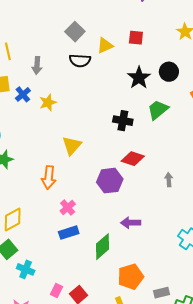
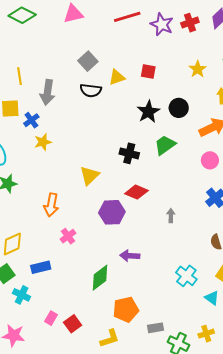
gray arrow: (37, 65) -> (47, 92), size x1.4
yellow star: (48, 102) -> (43, 142), moved
yellow triangle: (72, 146) -> (89, 176), moved
blue rectangle: (69, 233) -> (41, 267), moved

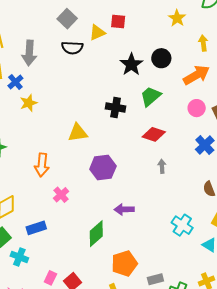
red square: (148, 72) -> (118, 21), moved
yellow triangle: (89, 176) -> (78, 133), turned 40
red diamond: (136, 192) -> (154, 134), moved

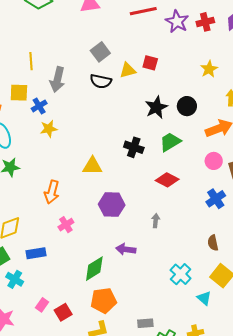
gray arrow: (162, 166) -> (156, 221), moved
orange pentagon: (124, 263) -> (103, 300), moved

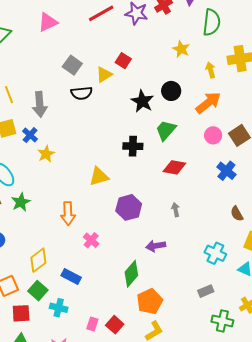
red square: (150, 63) -> (123, 61), turned 35
blue rectangle: (36, 253) -> (71, 277), turned 54
gray rectangle: (145, 323) -> (206, 291), moved

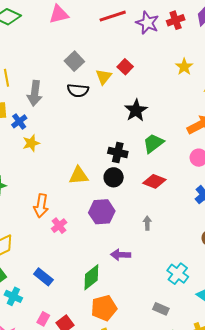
yellow triangle: (104, 75) -> (104, 77), turned -30
black circle: (171, 91) -> (114, 177), moved
pink cross: (91, 240) -> (59, 226), moved
blue rectangle: (71, 277) -> (43, 277), moved
gray rectangle: (206, 291) -> (161, 309), turned 35

